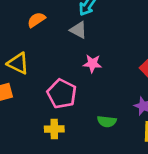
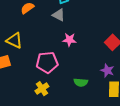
pink pentagon: (62, 94) -> (47, 62), turned -30
yellow cross: (54, 129) -> (42, 89), turned -32

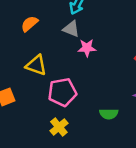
yellow triangle: (14, 40) -> (36, 65), moved
pink star: (69, 40) -> (87, 48), moved

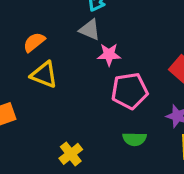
orange semicircle: (29, 24) -> (34, 42), moved
pink pentagon: (62, 92) -> (130, 91), moved

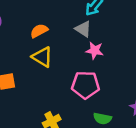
pink pentagon: (130, 91) -> (86, 85), moved

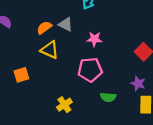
gray triangle: (83, 29) -> (66, 24), moved

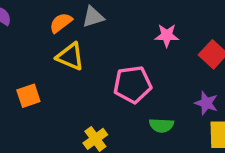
gray triangle: (66, 24) -> (93, 17), turned -42
pink star: (94, 39) -> (167, 35), moved

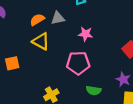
pink star: (167, 35) -> (85, 34), moved

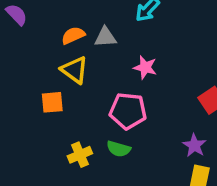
orange square: (12, 63) -> (52, 102), moved
green semicircle: (94, 90) -> (119, 149), moved

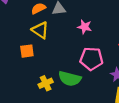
pink pentagon: (128, 111) -> (91, 59), moved
green semicircle: (119, 149) -> (70, 79), size x1.5

